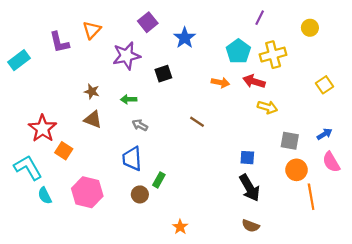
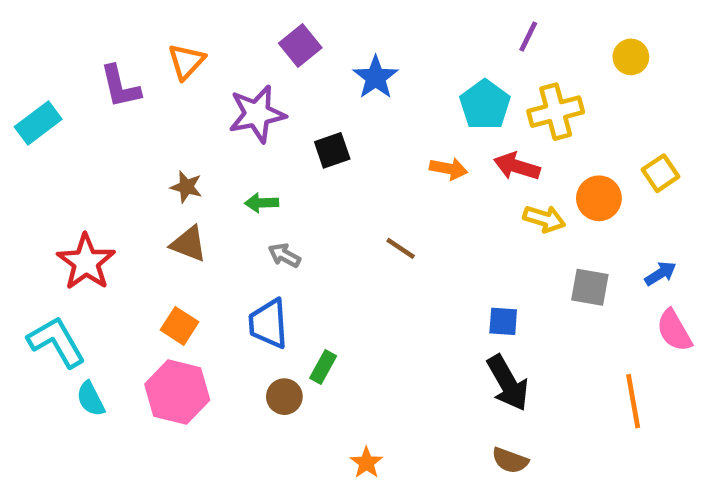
orange square: (64, 151) -> (179, 326), moved
orange circle: (297, 170) -> (599, 198), moved

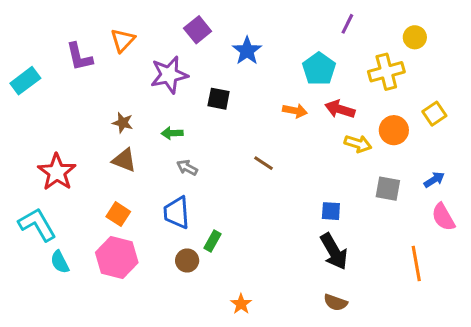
yellow cross: (556, 112) -> (386, 72), moved
black square: (332, 150) -> (219, 99), turned 30

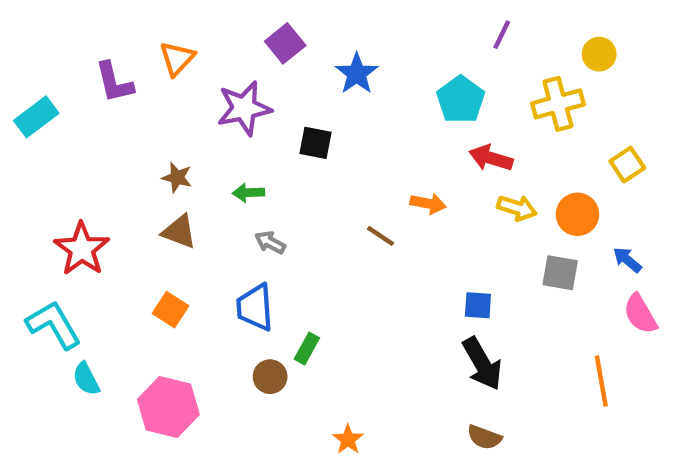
orange arrow: (295, 111) -> (428, 203), moved
orange circle: (394, 130) -> (577, 214), moved
blue arrow: (434, 180) -> (627, 260), turned -108
pink hexagon: (117, 258) -> (168, 407), moved

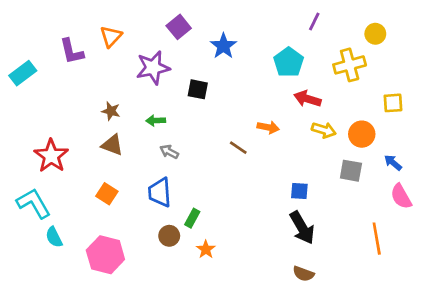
yellow square: (627, 165) -> (393, 103), turned 30
orange star: (348, 439) -> (206, 249), moved

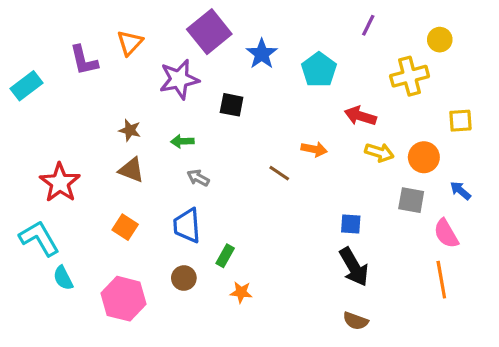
purple square: (179, 27) -> (209, 32), size x1.5
cyan pentagon: (289, 62) -> (319, 70), moved
pink semicircle: (401, 196) -> (446, 233), moved
brown circle: (169, 236) -> (184, 278), moved
orange star: (206, 249) -> (241, 292), turned -30

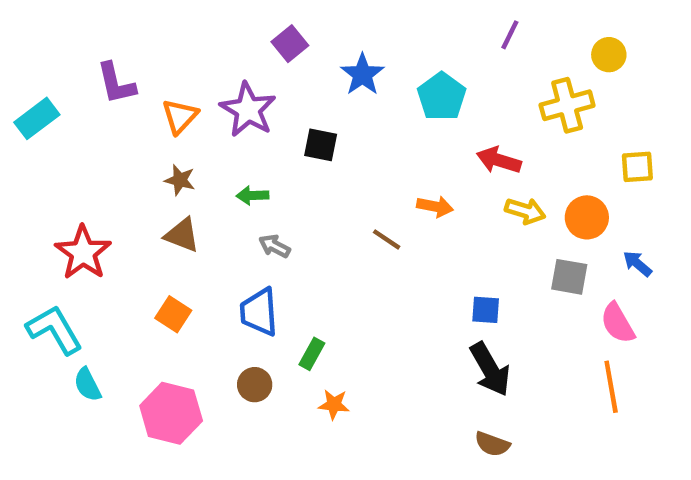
purple square: (209, 32) -> (290, 44), size x0.6
orange triangle: (130, 43) -> (180, 116), moved
purple star: (179, 79) -> (248, 110), turned -30

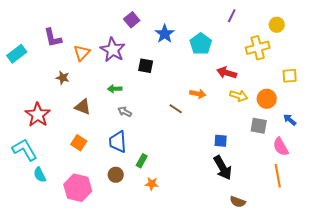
brown star: (180, 180) -> (63, 78), moved
brown semicircle: (492, 444) -> (238, 202), moved

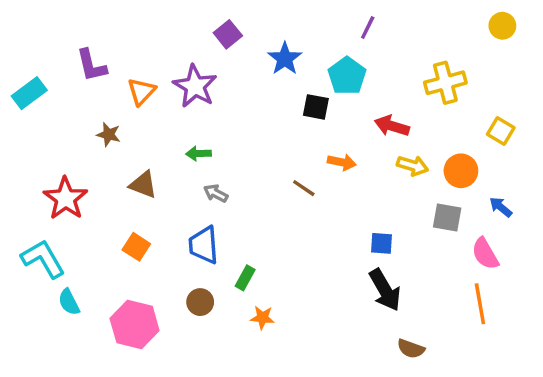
purple line: (232, 16) -> (368, 27), moved
yellow circle: (277, 25) -> (502, 26), moved
black square: (146, 66) -> (316, 107), moved
yellow square: (290, 76) -> (501, 131), turned 35

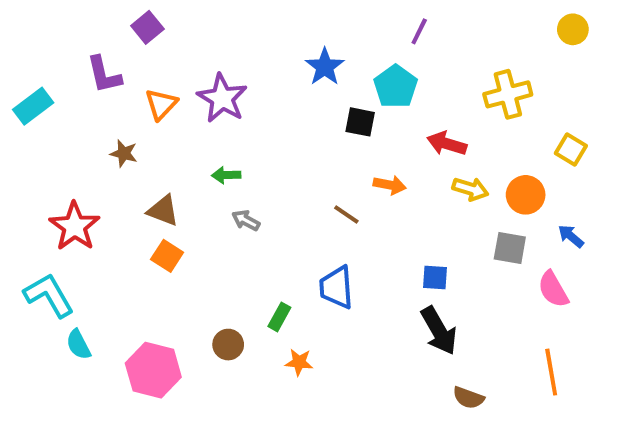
purple square: (228, 34) -> (147, 27), moved
blue trapezoid: (204, 245) -> (336, 287), moved
orange square: (136, 247) -> (167, 256), moved
orange line: (480, 304) -> (551, 372), moved

